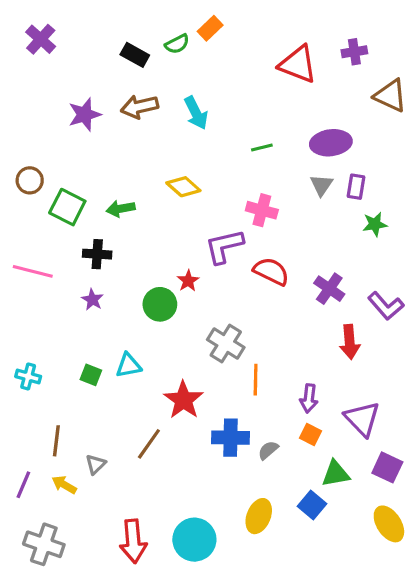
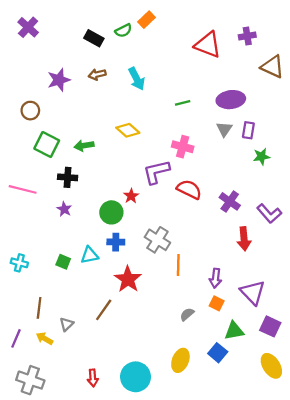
brown arrow: (139, 107) -> (97, 74), size x0.7
brown circle: (30, 180) -> (30, 111), moved
blue cross: (230, 438) -> (116, 242), moved, size x0.7
red arrow: (133, 541) -> (93, 378), size x0.6

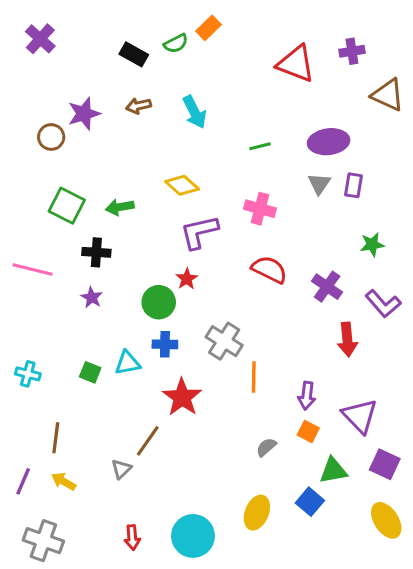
brown circle: (30, 111) -> (51, 137), moved
green star: (262, 157) -> (372, 245), moved
purple L-shape: (156, 172) -> (199, 232), moved
gray triangle: (66, 324) -> (121, 469), moved

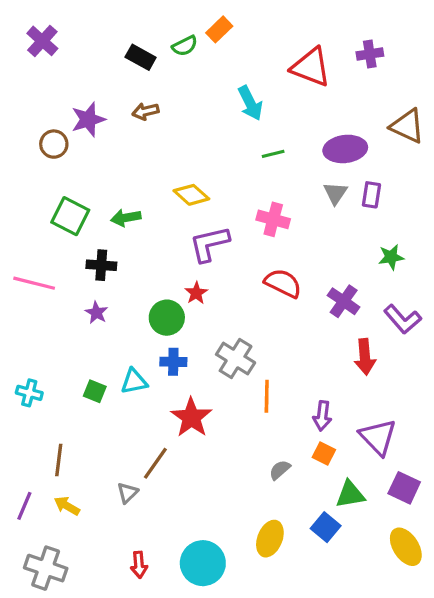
brown triangle: (388, 95) -> (407, 126), moved
cyan arrow: (195, 112) -> (250, 103), moved

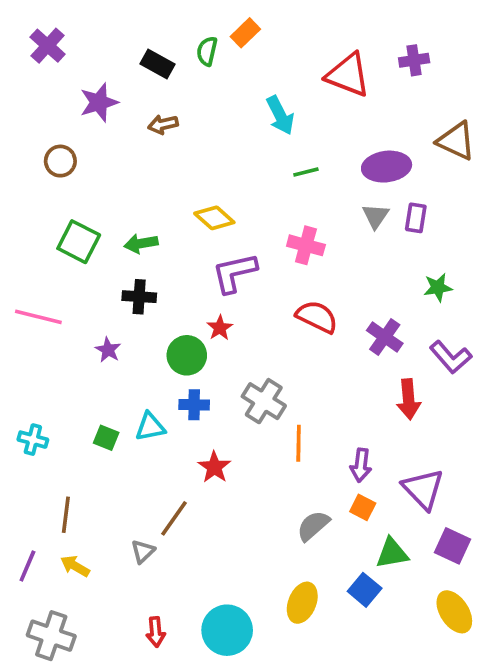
green semicircle: (185, 46) -> (207, 51), turned 130
purple star: (88, 119) -> (99, 102), moved
black cross: (101, 265) -> (139, 297), moved
red star: (191, 417) -> (214, 467), size x0.7
gray semicircle: (280, 470) -> (313, 526), size x1.4

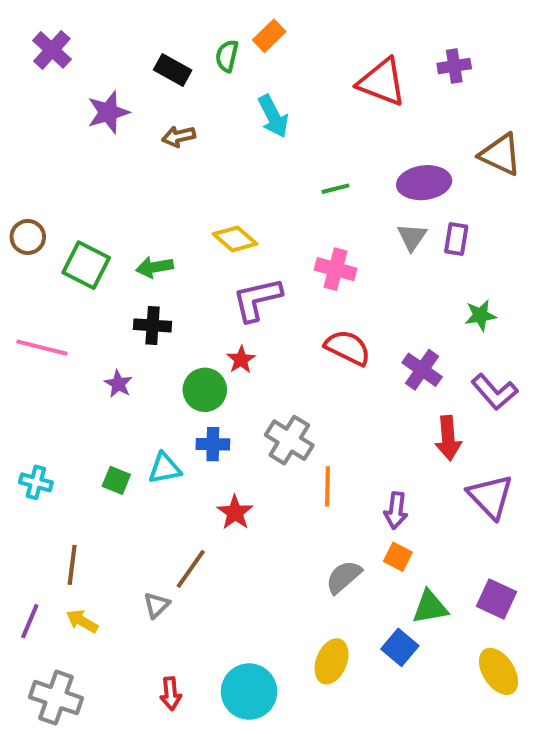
cyan arrow: (280, 115) -> (273, 116), moved
brown circle: (60, 161) -> (28, 237), moved
purple triangle: (423, 489) -> (490, 496), moved

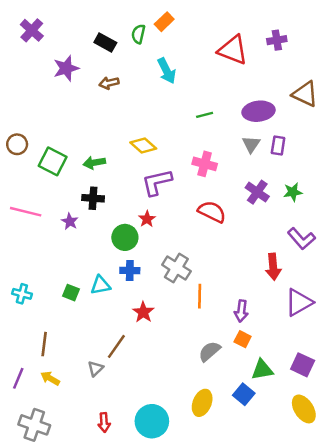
purple cross: (422, 370) -> (257, 192), moved
purple star: (118, 384) -> (70, 221), moved
purple triangle: (490, 496) -> (299, 302), turned 44

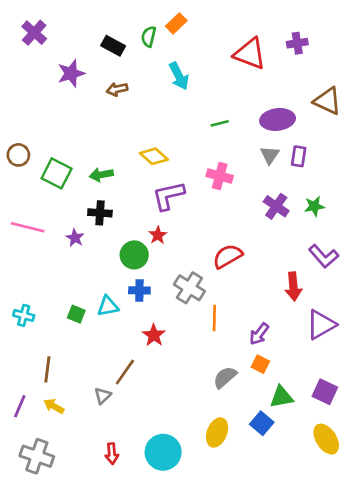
red semicircle: (212, 212) -> (228, 256), moved, turned -56
purple arrow: (241, 311) -> (259, 334), turned 30

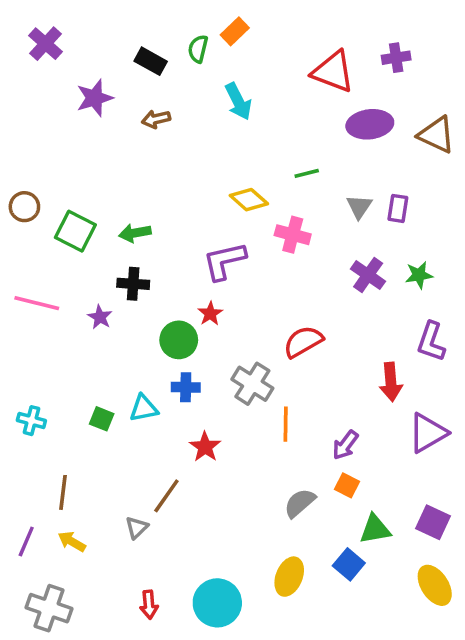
purple ellipse: (278, 119) -> (370, 124), moved
green line: (220, 123) -> (307, 173), moved
yellow diamond: (154, 156) -> (249, 200), moved
purple L-shape: (324, 256) -> (431, 342), turned 60

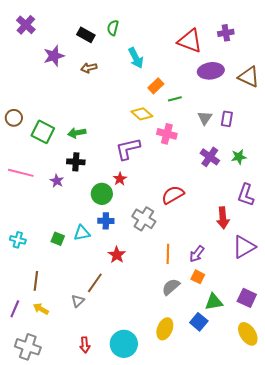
orange rectangle: (235, 31) -> (156, 86), moved
orange line: (286, 424) -> (168, 254), moved

